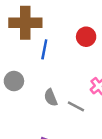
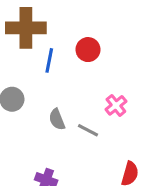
red circle: (86, 37) -> (88, 50), moved

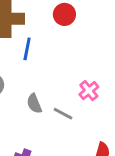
red circle: (88, 50) -> (64, 14), moved

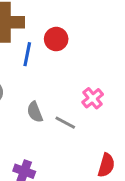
red circle: (64, 14) -> (56, 39), moved

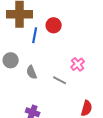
gray semicircle: (35, 112) -> (32, 72), moved

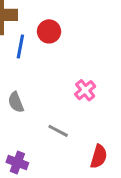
gray line: (60, 80) -> (58, 131), moved

